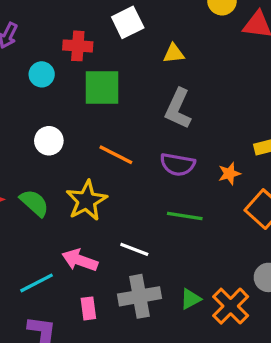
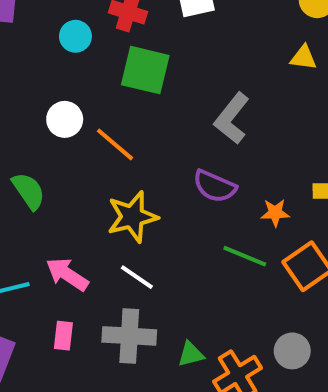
yellow triangle: (174, 53) -> (304, 58), moved
orange line: (116, 155) -> (115, 144), moved
yellow star: (86, 201) -> (132, 217), moved
green line: (185, 216) -> (245, 256), moved

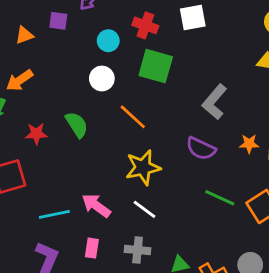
white circle: (65, 119) -> (102, 78), moved
green semicircle: (29, 191) -> (77, 125), moved
orange star: (275, 213) -> (249, 144), moved
gray cross: (129, 336) -> (138, 250), size x0.7

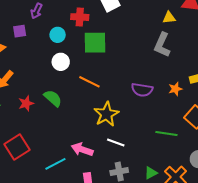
gray L-shape: (214, 102) -> (162, 45), moved
red star: (36, 134) -> (26, 103), moved
orange star: (249, 144) -> (175, 89), moved
green line: (220, 198) -> (166, 134), moved

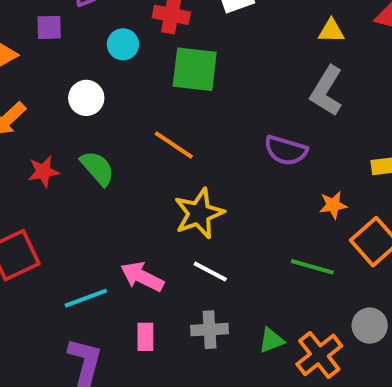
yellow triangle: (169, 18) -> (331, 31), moved
white circle: (61, 62) -> (86, 98), moved
orange star: (175, 89) -> (333, 205), moved
purple semicircle: (142, 90) -> (286, 150), moved

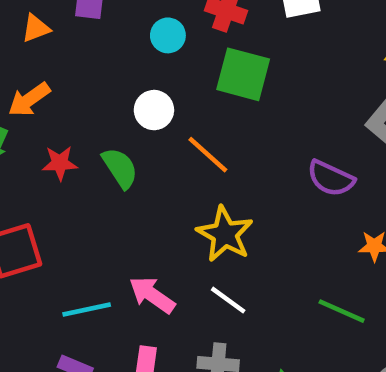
white circle: (86, 98) -> (154, 110), moved
yellow star: (199, 213) -> (225, 234), turned -30

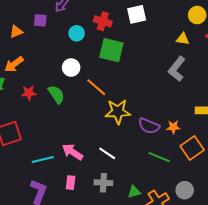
purple semicircle: (331, 178) -> (149, 126), moved
yellow star: (225, 234) -> (118, 112), moved, turned -30

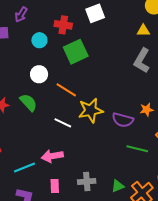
green square: (111, 50) -> (76, 52), turned -30
orange star: (173, 127) -> (147, 110), moved
pink arrow: (72, 152) -> (52, 156), turned -35
white line: (107, 153) -> (63, 123), moved

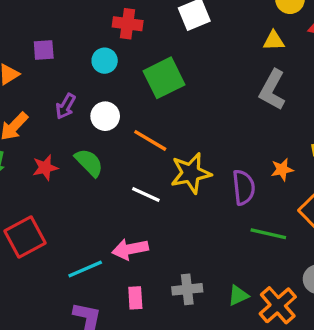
purple arrow: (21, 15) -> (66, 106), moved
red cross: (63, 25) -> (128, 24), moved
purple semicircle: (123, 120) -> (244, 187), turned -110

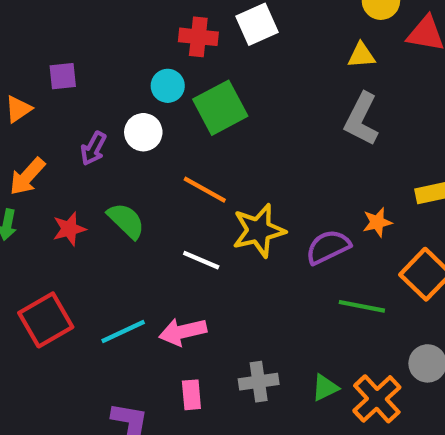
red cross: (128, 24) -> (198, 37), moved
cyan circle: (105, 61) -> (168, 86), moved
white circle: (105, 116) -> (143, 132), moved
purple semicircle: (244, 187) -> (328, 247), turned -108
cyan line: (85, 269) -> (123, 332), moved

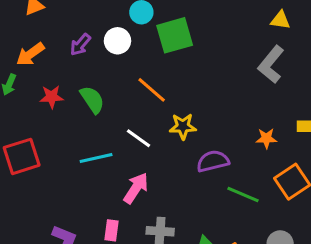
yellow star: (259, 231) -> (183, 126), size x0.7
purple semicircle: (328, 247) -> (213, 161), moved
cyan line: (123, 332) -> (96, 158), moved
pink arrow: (183, 332) -> (136, 188), moved, turned 124

